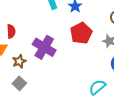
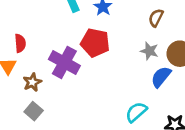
red pentagon: (81, 33) -> (95, 43), moved, turned -30

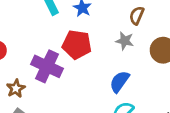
gray star: (149, 51) -> (125, 41), moved
blue semicircle: (161, 77) -> (120, 82), moved

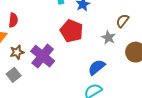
purple cross: (47, 66) -> (43, 56), moved

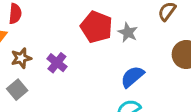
gray star: (108, 38) -> (128, 32), moved
purple cross: (43, 56) -> (57, 63), size x0.6

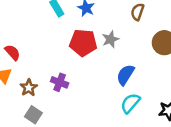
red semicircle: (15, 14) -> (12, 52), turned -30
gray star: (128, 32) -> (110, 39), turned -30

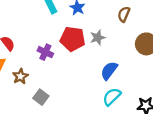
purple cross: (60, 82) -> (45, 52), moved
gray square: (33, 115) -> (41, 97), moved

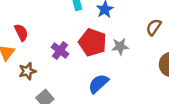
blue semicircle: (109, 71) -> (98, 84), moved

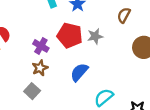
brown star: (27, 71) -> (40, 68), moved

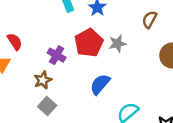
red pentagon: (70, 35) -> (89, 43), turned 30
brown star: (40, 68) -> (43, 80), moved

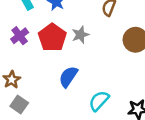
purple cross: (57, 55) -> (20, 36), moved, turned 30

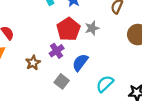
purple cross: (20, 36) -> (57, 51), moved
gray square: (19, 104) -> (62, 81), moved

